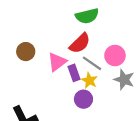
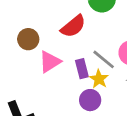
red semicircle: (80, 43) -> (73, 26), moved
pink triangle: (57, 62) -> (50, 62), moved

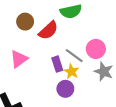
brown circle: (28, 39) -> (25, 22), moved
pink triangle: (50, 62) -> (19, 59), moved

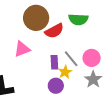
brown circle: (25, 22) -> (36, 18), size x1.6

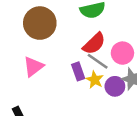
red semicircle: (54, 31) -> (94, 44), moved
purple circle: (56, 86) -> (115, 86), moved

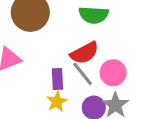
yellow star: (95, 80) -> (57, 102), moved

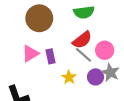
purple rectangle: (57, 79) -> (51, 56), moved

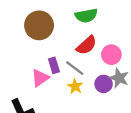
pink triangle: (30, 54) -> (40, 78), moved
gray line: (83, 55) -> (75, 68), moved

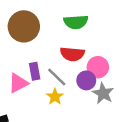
red semicircle: (87, 45) -> (72, 54), turned 40
purple circle: (104, 84) -> (86, 80), moved

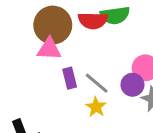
red semicircle: (72, 54) -> (93, 21), moved
pink triangle: (18, 83) -> (49, 49), moved, turned 35

